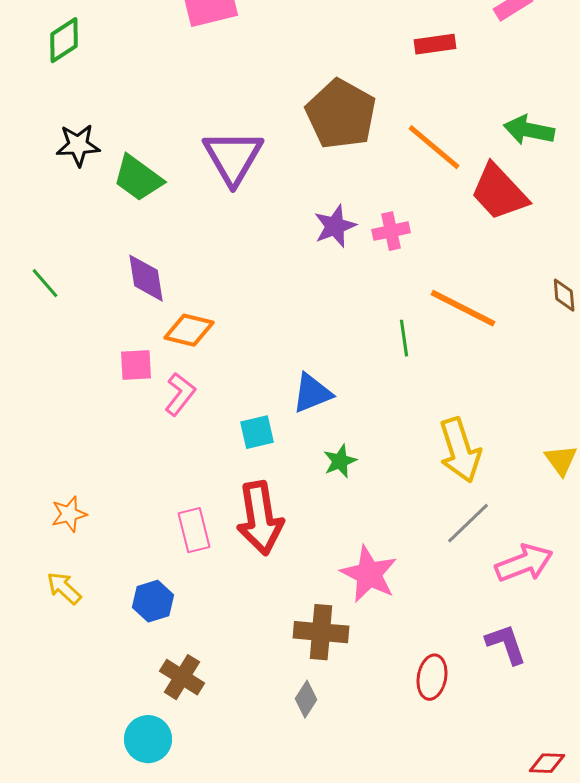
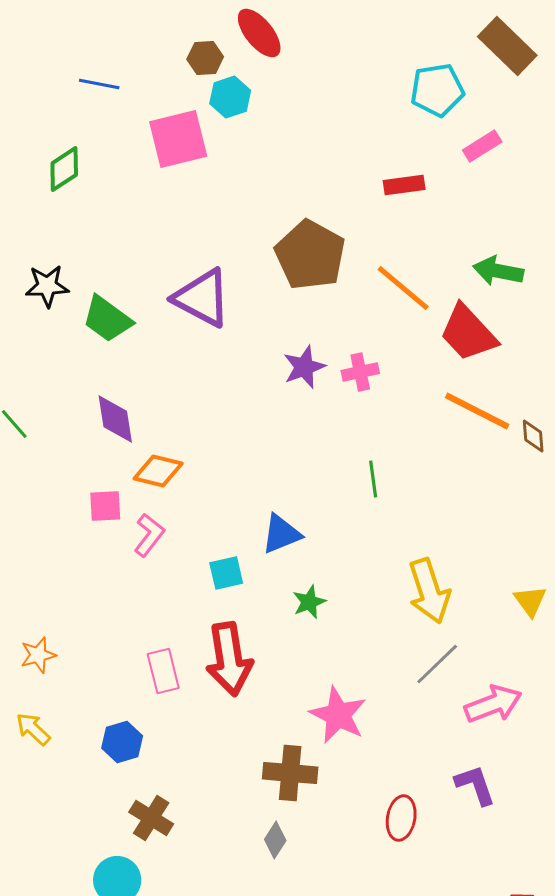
green diamond: (64, 40) -> (64, 169), moved
purple triangle: (233, 157) -> (202, 298), turned -32
orange line: (463, 308) -> (477, 411), moved

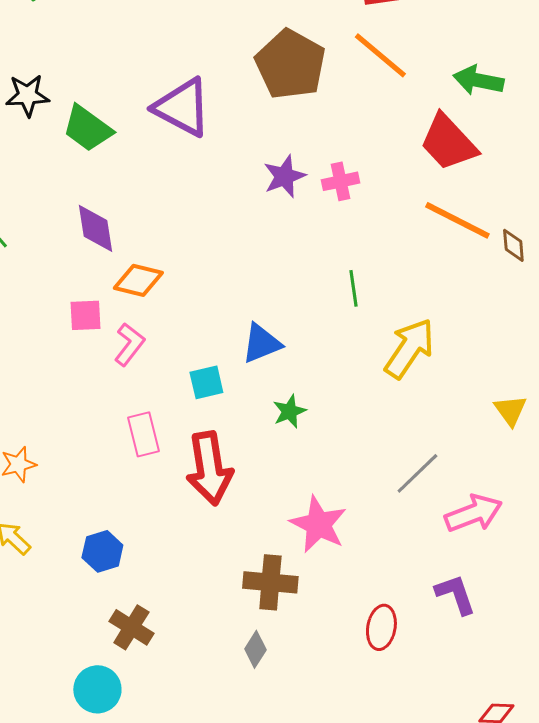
orange line: (403, 288) -> (380, 55), moved
yellow arrow: (429, 591) -> (409, 348), moved, turned -128
pink rectangle: (163, 671) -> (143, 434), moved

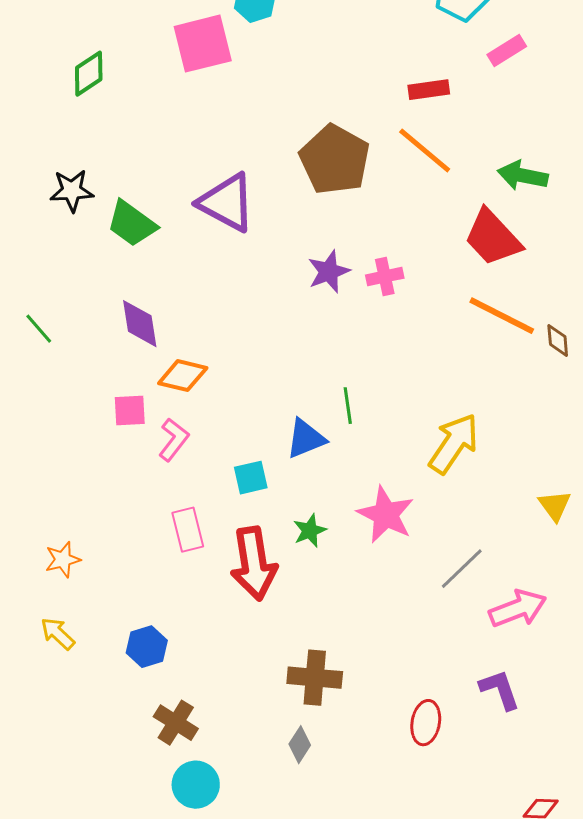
green line: (353, 288) -> (348, 406), moved
green star: (289, 411) -> (310, 531), moved
pink star: (318, 524) -> (386, 515), moved
cyan circle: (97, 689) -> (196, 785), moved

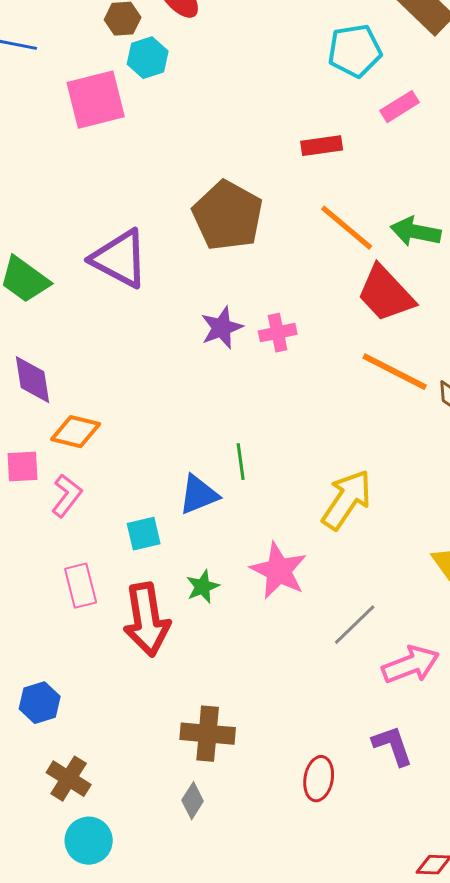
orange line: (425, 151) -> (347, 228), moved

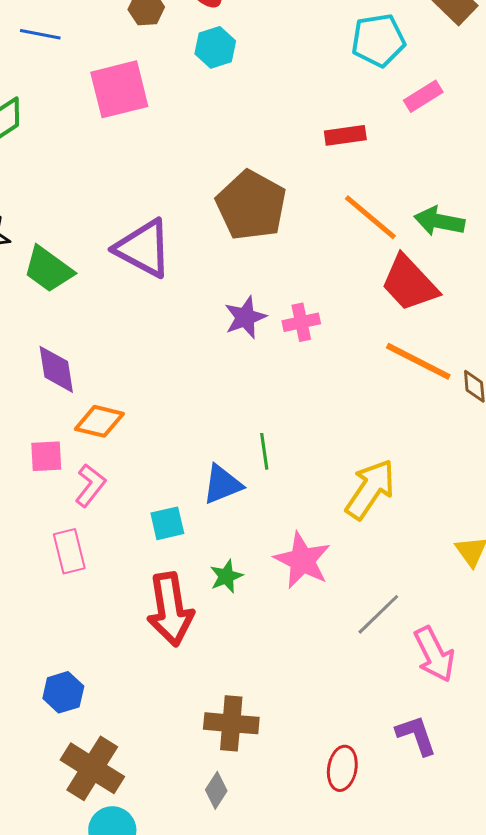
cyan hexagon: (148, 58) -> (215, 47), moved
pink rectangle: (81, 586) -> (69, 551), moved
pink arrow: (411, 665) -> (434, 654), turned 84
brown cross: (69, 779) -> (92, 768), size x1.4

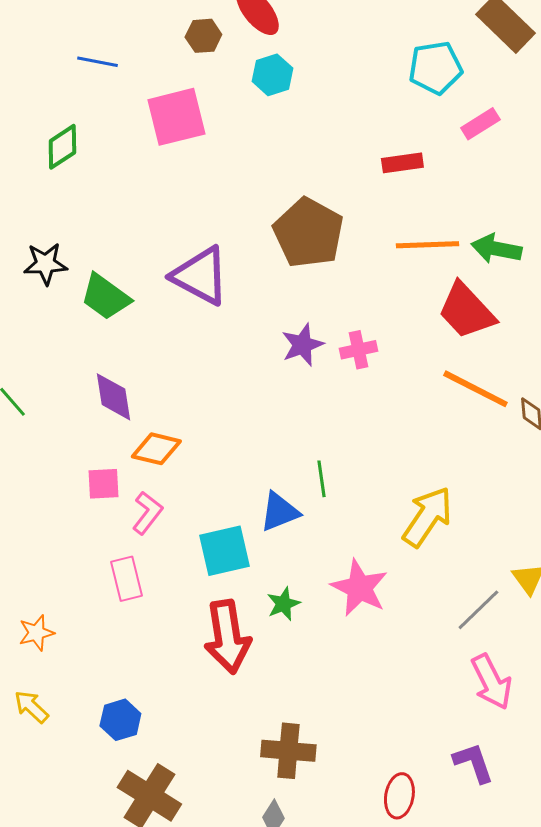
orange line: (370, 217) -> (427, 245), turned -42
cyan square: (167, 523) -> (224, 551), size x1.5
gray line: (378, 614) -> (478, 610), moved

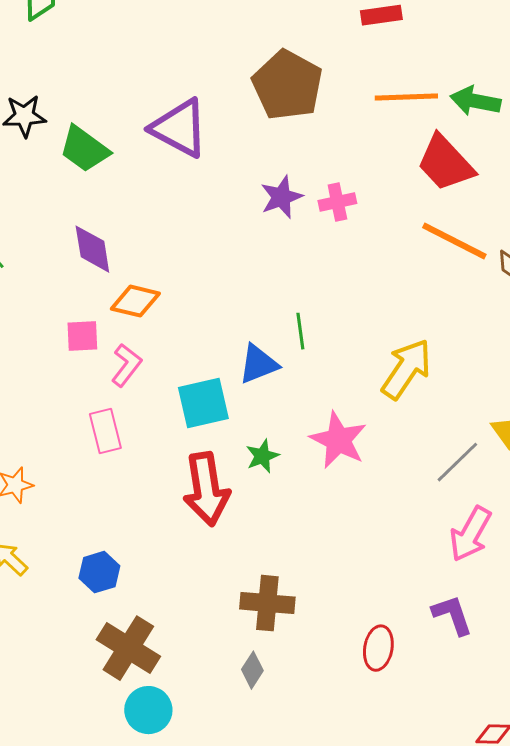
pink arrow: (491, 682) -> (470, 534), turned 56

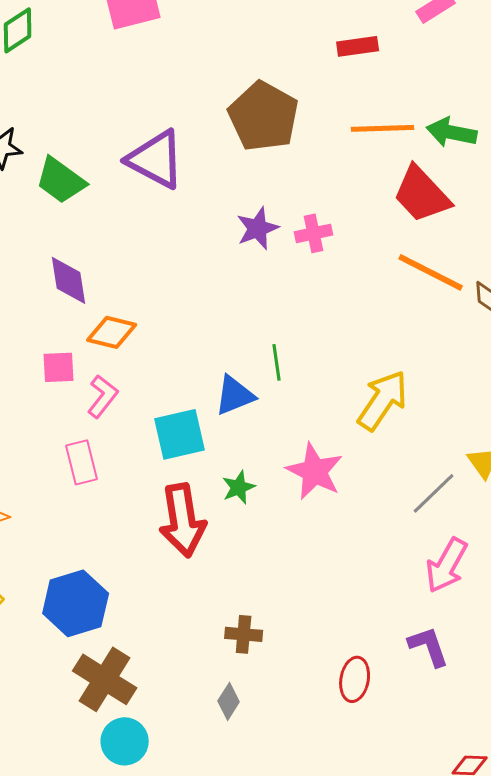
blue hexagon: (99, 572) -> (76, 603), size x1.6
brown cross: (267, 603) -> (244, 634), size x0.7

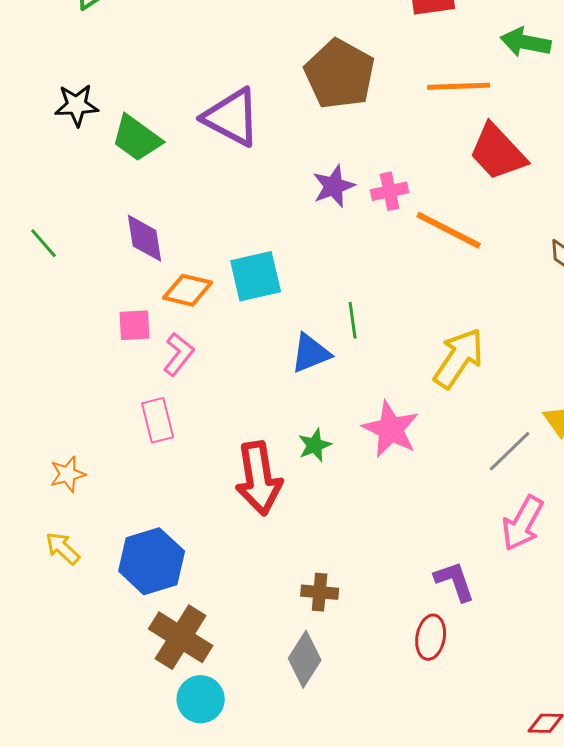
green arrow: (452, 132) -> (526, 42), moved
orange line: (431, 272) -> (449, 230), moved
cyan square: (180, 434) -> (256, 276), moved
purple L-shape: (429, 646) -> (455, 581), moved
gray diamond: (229, 701) -> (305, 659), size x1.5

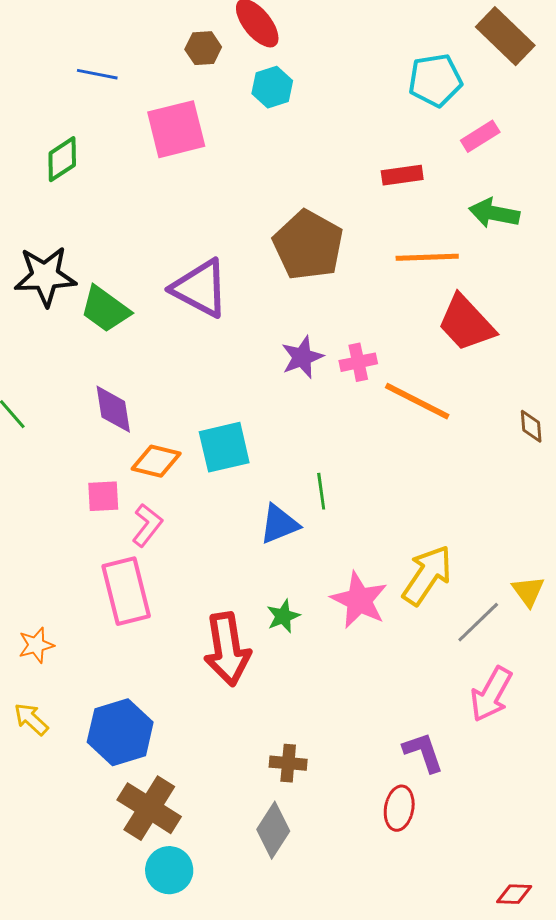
black star: (77, 105) -> (45, 276), size x1.4
yellow arrow: (459, 358) -> (427, 575), moved
pink rectangle: (158, 420) -> (126, 591), size x1.5

